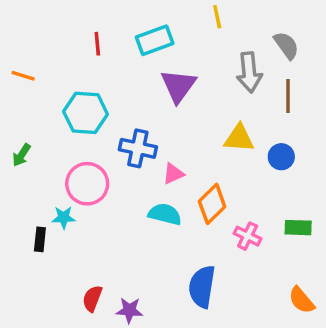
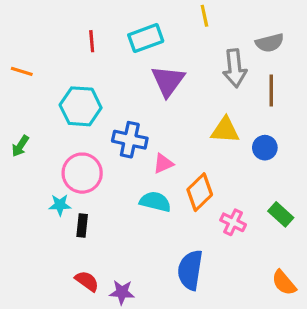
gray semicircle: (286, 45) -> (270, 43), turned 112
green rectangle: (298, 228) -> (281, 214), turned 40
black rectangle: (40, 239) -> (82, 226), moved
red semicircle: (92, 298) -> (87, 281), turned 105

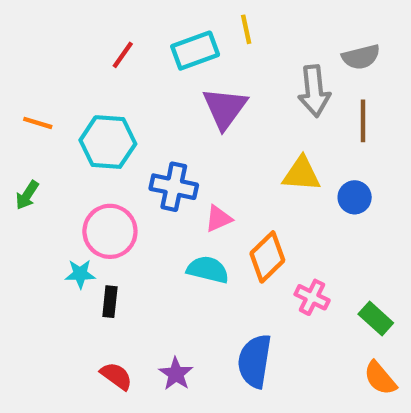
yellow line: (204, 16) -> (246, 29), moved
red line: (92, 41) -> (123, 55), turned 40
orange line: (22, 71) -> (38, 123), moved
green rectangle: (281, 214) -> (376, 319), moved
purple star: (122, 292) -> (176, 374), moved, turned 30

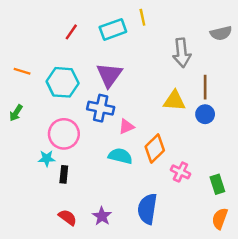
gray semicircle: (361, 57) -> (221, 33), moved
purple triangle: (225, 108) -> (109, 75), moved
brown line: (363, 121) -> (205, 87), moved
green rectangle: (376, 319) -> (217, 184), turned 30
orange semicircle: (380, 378) -> (220, 219), turned 60

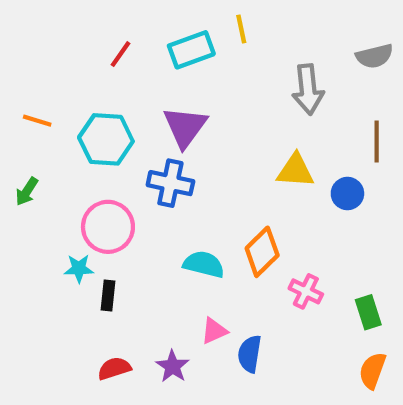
brown line: (205, 87) -> (377, 141), moved
pink triangle: (126, 126) -> (214, 331), moved
blue semicircle: (147, 209) -> (250, 354), size x0.7
red semicircle: (68, 217) -> (114, 368), turned -54

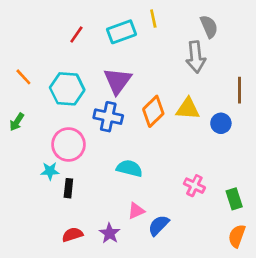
gray semicircle: (375, 56) -> (209, 27), moved, turned -100
orange line: (37, 121) -> (23, 77), turned 30
orange diamond: (262, 252) -> (153, 111), moved
blue semicircle: (250, 354) -> (159, 225), turned 35

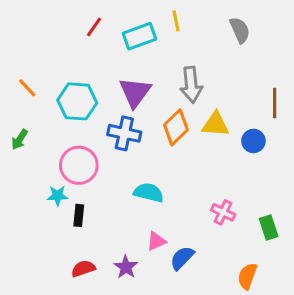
red line: (76, 34) -> (94, 27), moved
gray arrow: (196, 57) -> (191, 85), moved
orange semicircle: (237, 236) -> (247, 276), moved

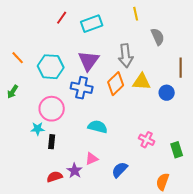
yellow line: (176, 21) -> (136, 14), moved
gray semicircle: (240, 30) -> (158, 37), moved
pink triangle: (156, 241) -> (92, 159), moved
purple star: (126, 267) -> (75, 171), moved

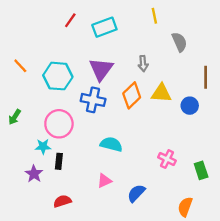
gray arrow: (126, 56) -> (143, 64), size x0.6
green arrow: (13, 92) -> (15, 117), moved
purple star: (75, 171) -> (34, 174), moved

